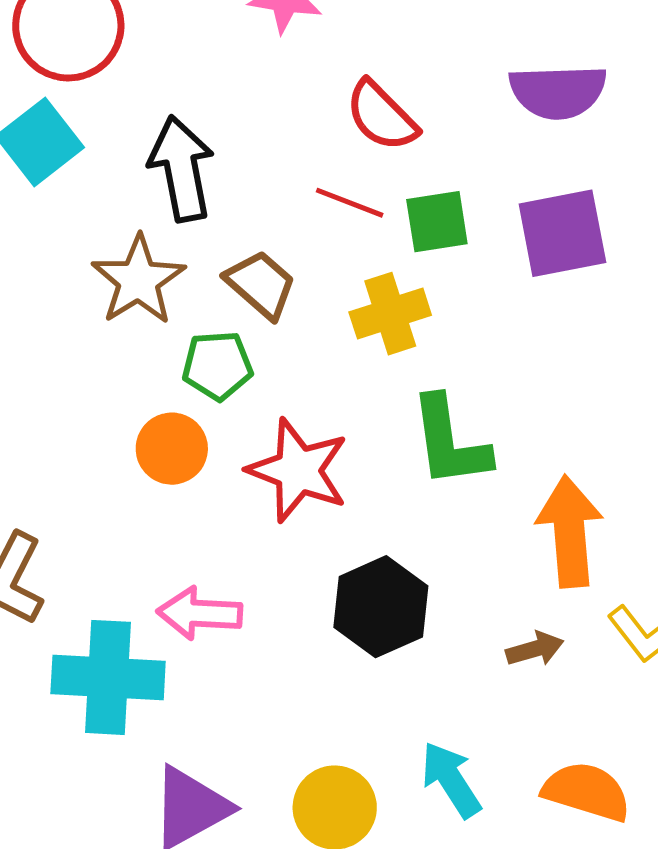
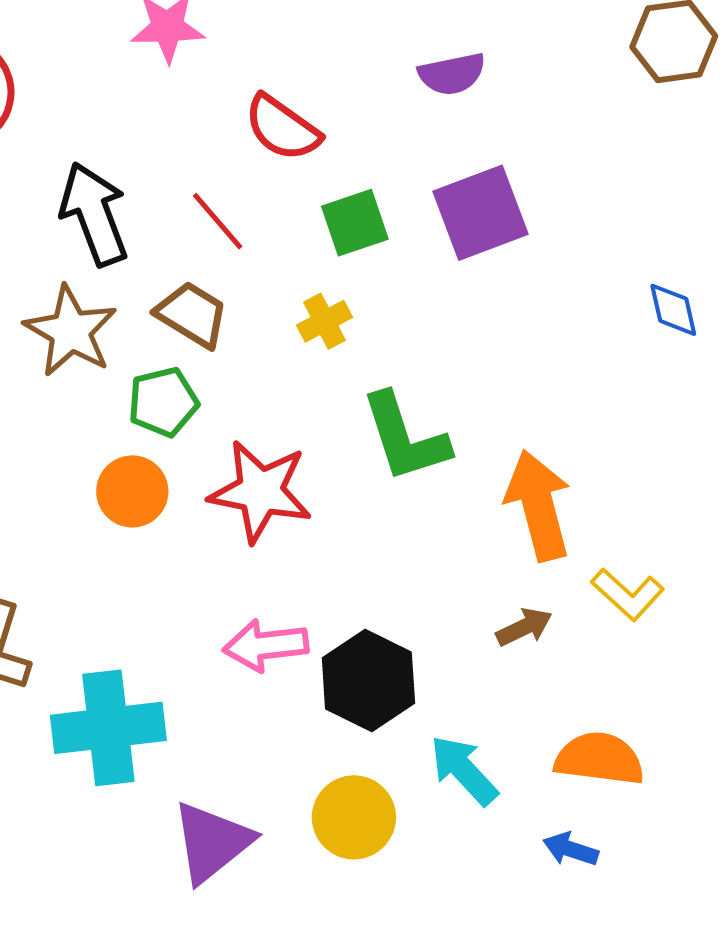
purple semicircle: (558, 92) -> (452, 74), size x0.7
red line: (350, 203) -> (218, 221), moved, turned 38
yellow cross: (390, 314) -> (324, 321), size x0.7
black hexagon: (381, 607) -> (368, 681), moved
pink arrow: (200, 613) -> (266, 645), moved

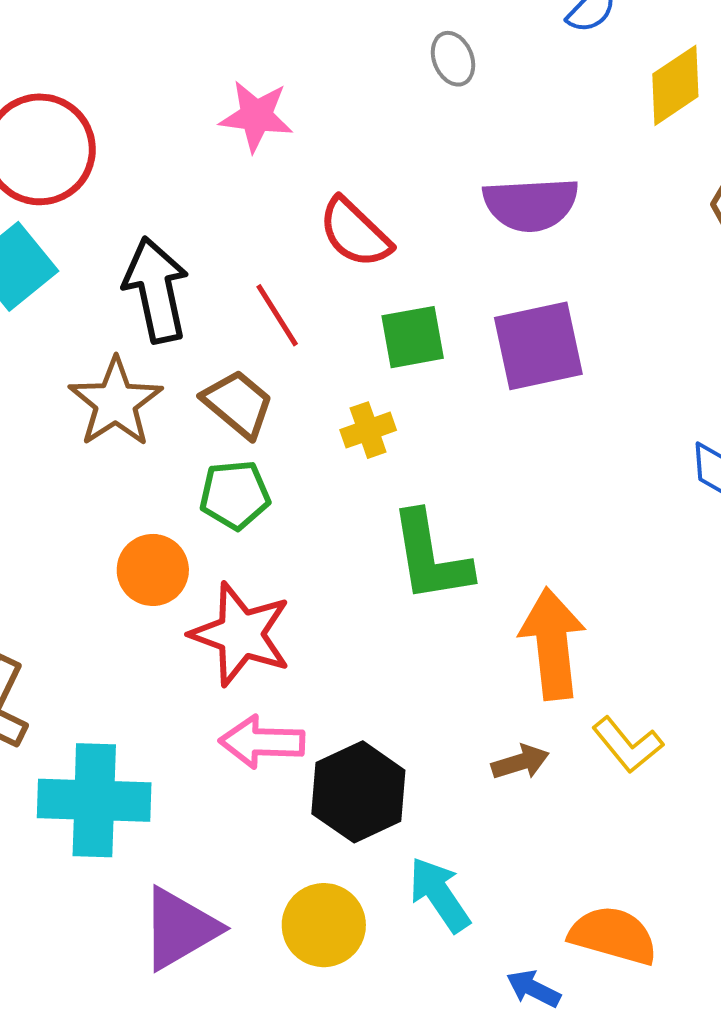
purple semicircle: (452, 74) -> (531, 204), size x1.4
green pentagon: (163, 402) -> (235, 495), moved
red star: (260, 491) -> (241, 634), moved
orange semicircle: (599, 759) -> (613, 935), moved

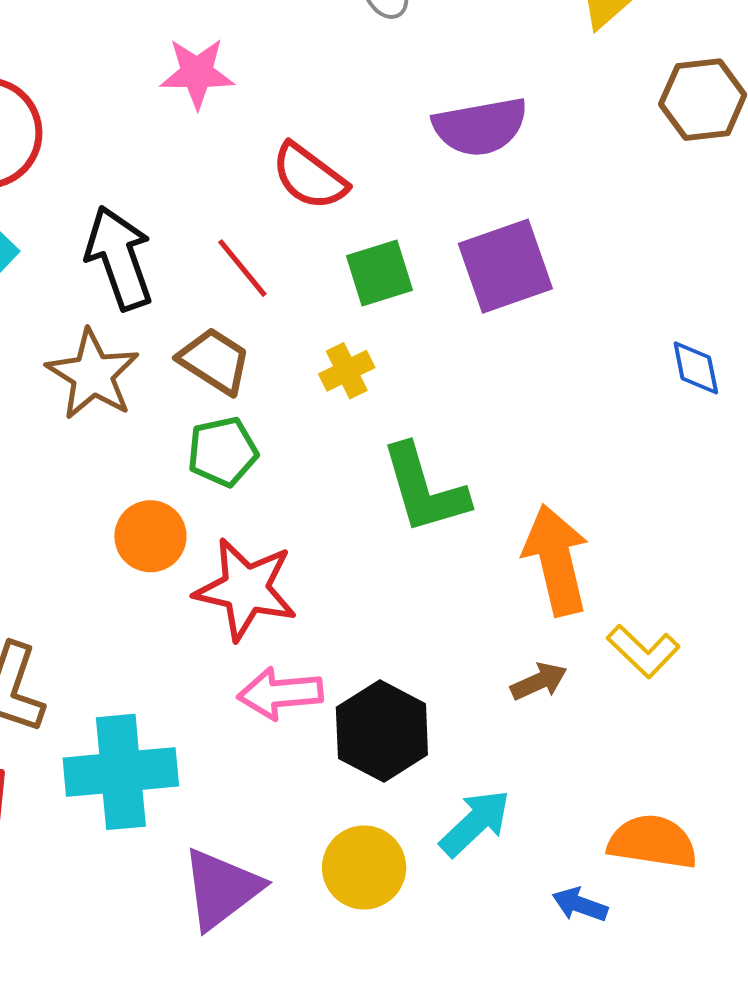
cyan arrow: (439, 895) -> (475, 823), turned 88

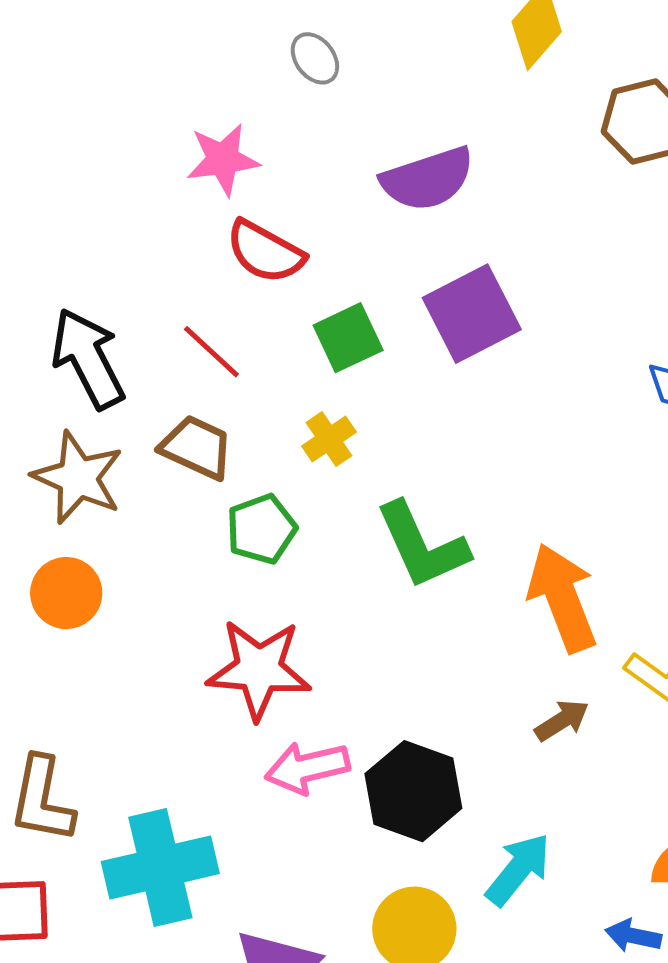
pink star: (197, 73) -> (223, 159), moved
green pentagon: (223, 452) -> (261, 529), moved
orange circle: (150, 536) -> (66, 593), moved

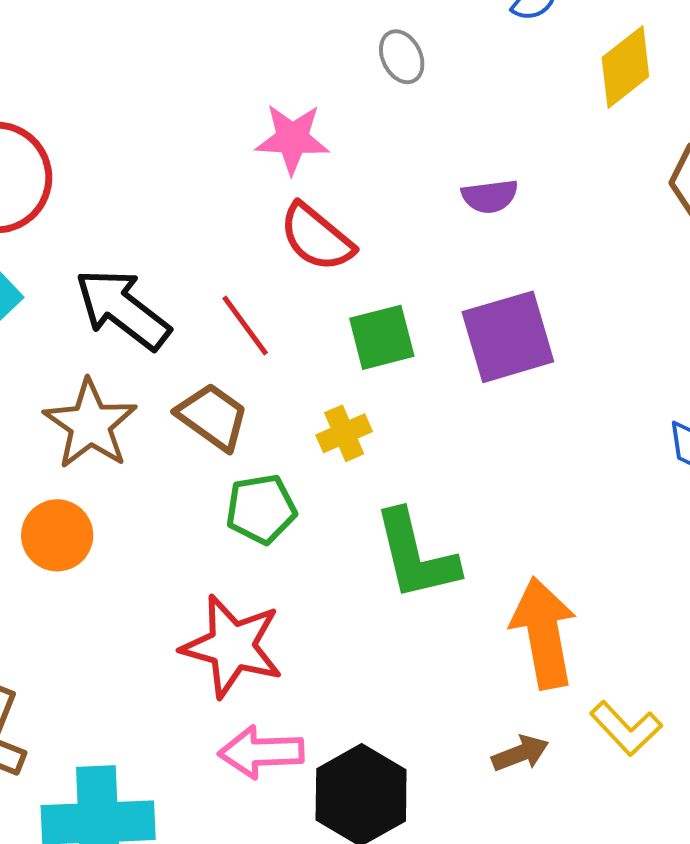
purple semicircle: (428, 179) -> (490, 196), size x0.6
black arrow: (88, 359) -> (123, 309), turned -36

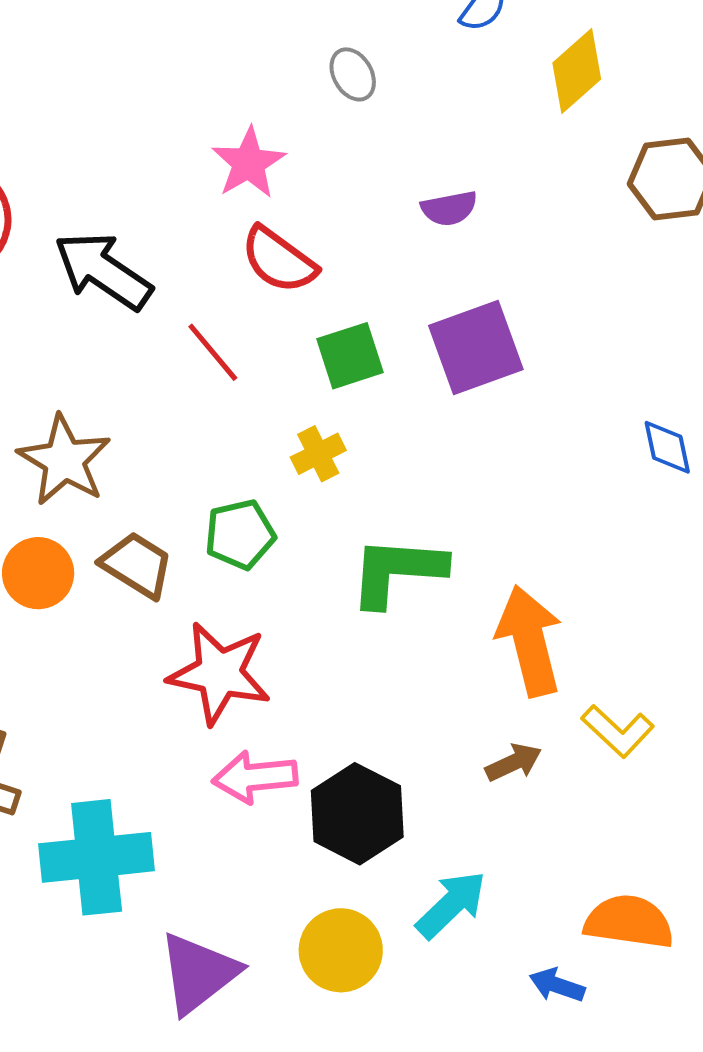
pink star: (292, 139) -> (249, 163), turned -30
black arrow: (123, 309) -> (103, 271), moved
brown trapezoid: (213, 417) -> (137, 565), moved
green L-shape: (416, 555) -> (397, 571), turned 111

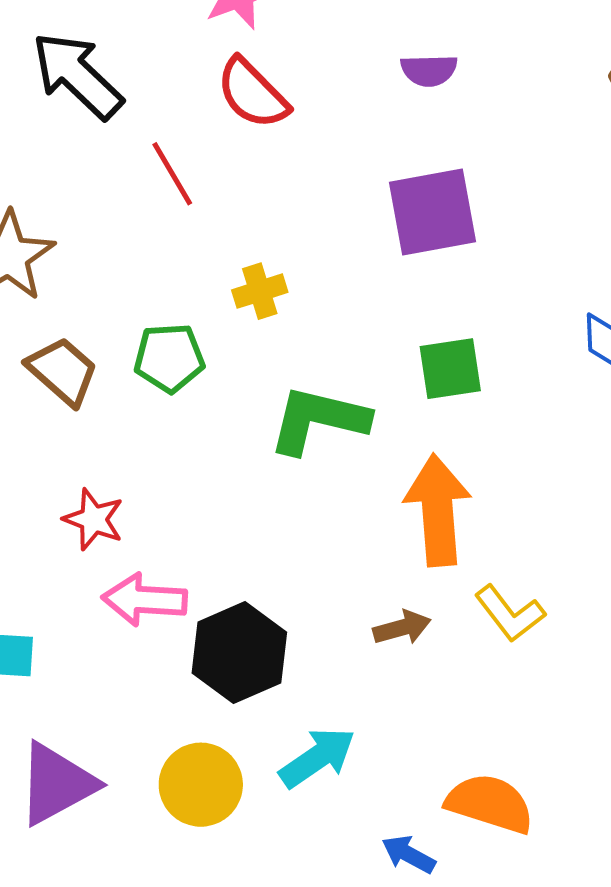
green square: (350, 356) -> (450, 369), moved
red star: (219, 673) -> (93, 519), moved, size x0.6

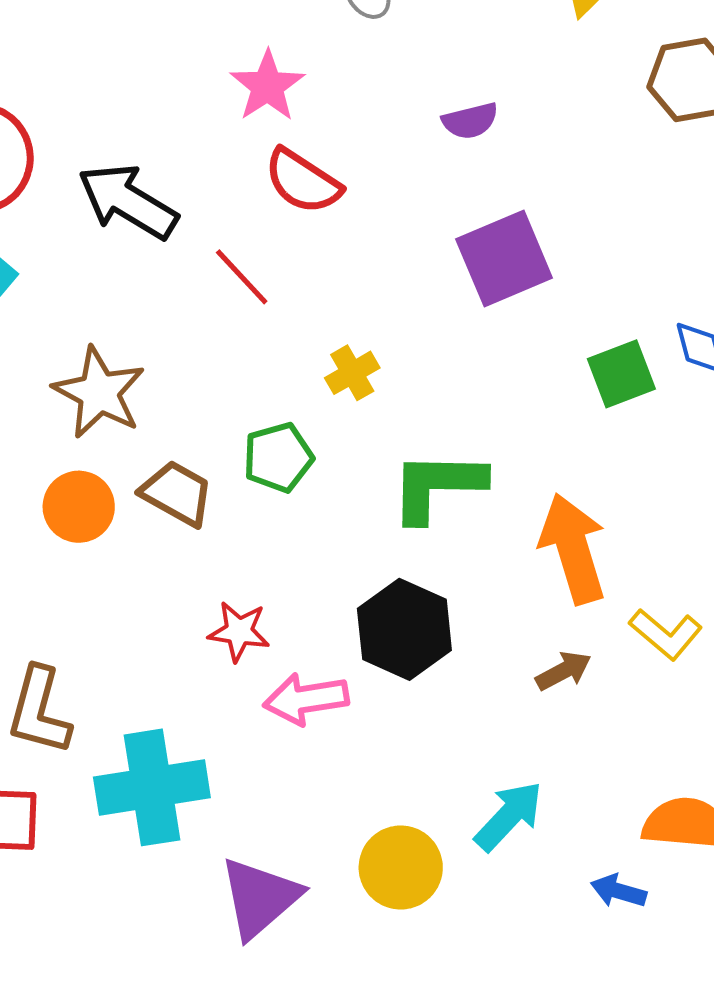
green square: (450, 369) -> (621, 374), moved
black hexagon: (239, 653) -> (404, 629), moved

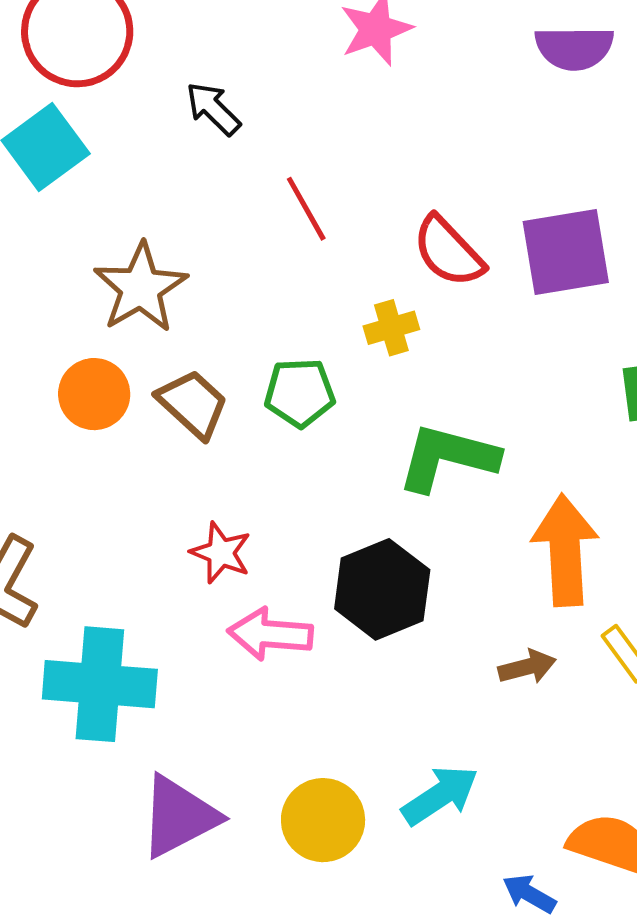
purple semicircle: (470, 121) -> (574, 48), moved, size x1.4
red semicircle: (303, 181) -> (448, 251), moved
black arrow: (128, 201) -> (213, 109), size x0.6

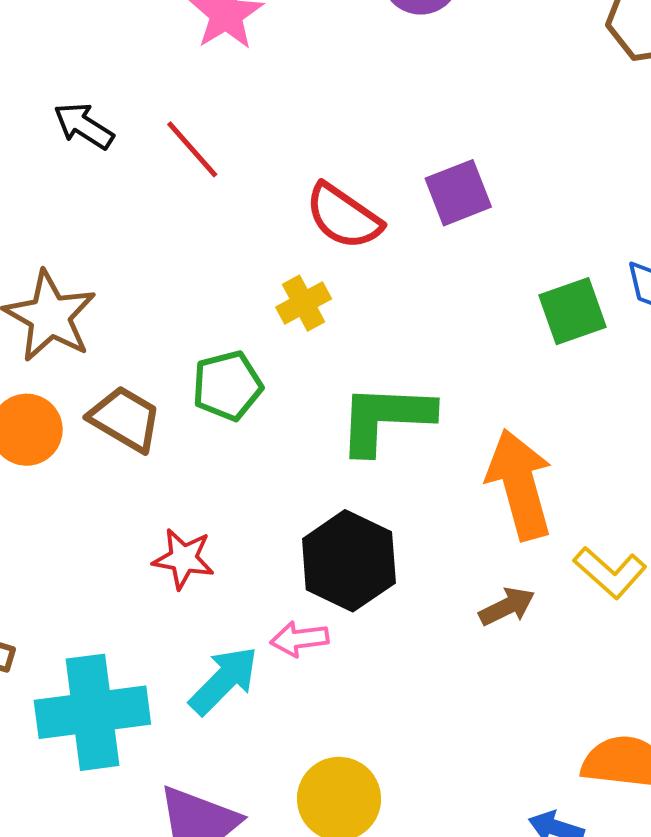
red line: (306, 209) -> (192, 149), moved
purple square: (566, 252) -> (458, 193), size x0.7
pink arrow: (270, 634) -> (299, 639), moved, size x0.7
cyan arrow: (440, 795) -> (224, 680), moved

